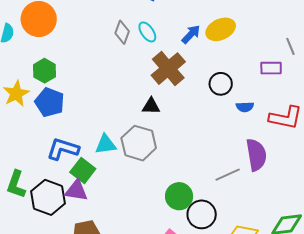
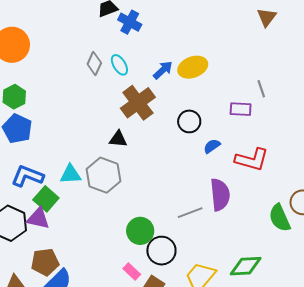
blue semicircle: (245, 107) -> (212, 146), turned 144

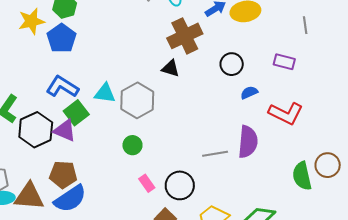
gray line: (261, 89) -> (305, 25), moved
black triangle: (118, 139) -> (171, 68), moved
green circle: (140, 231) -> (132, 145), moved, size x0.7
pink rectangle: (132, 271) -> (147, 183), moved

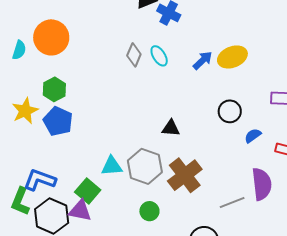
brown cross: (185, 36) -> (185, 175), moved
blue L-shape: (62, 87) -> (40, 180), moved

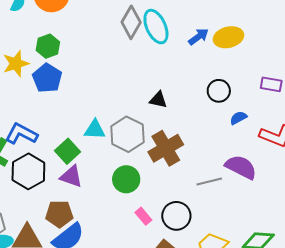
gray diamond: (134, 55) -> (131, 22), size x1.4
cyan ellipse: (159, 56) -> (156, 27), size x1.6
purple semicircle: (262, 184) -> (241, 167), turned -64
purple triangle: (80, 211) -> (71, 176), moved
green circle: (149, 211) -> (126, 179), size x1.4

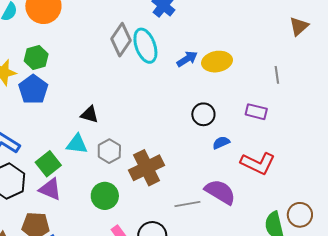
black triangle: (158, 100) -> (90, 114), moved
gray hexagon: (127, 134) -> (109, 151), size x0.7

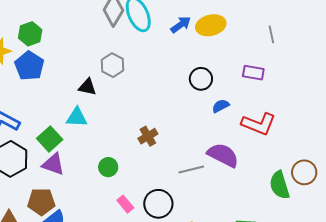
gray hexagon: (109, 151) -> (113, 65), moved
brown cross: (147, 168) -> (148, 136), size x0.6
green circle: (105, 196) -> (108, 167), size x0.7

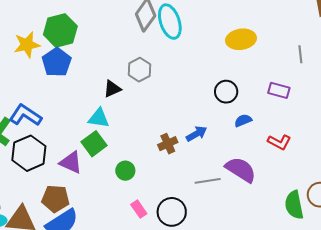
blue arrow: (181, 25) -> (197, 134), moved
green hexagon: (30, 34) -> (60, 30), size x1.4
black triangle: (87, 87) -> (112, 89), turned -42
red L-shape: (259, 124) -> (279, 142), size x0.7
green square: (50, 139) -> (94, 144), moved

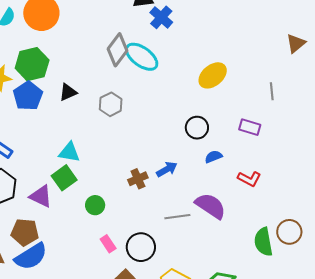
cyan ellipse: (170, 22) -> (142, 57), turned -36
yellow ellipse: (241, 39) -> (213, 75), turned -32
black triangle: (112, 89) -> (68, 92), moved

